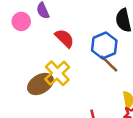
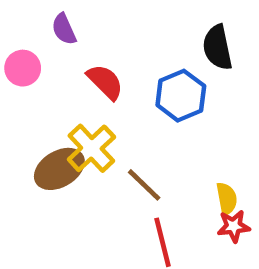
pink circle: (21, 21) -> (23, 68), moved
brown line: (109, 64) -> (144, 185), moved

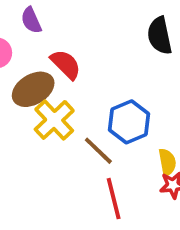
blue hexagon: (181, 96) -> (129, 122), moved
brown ellipse: (59, 169) -> (33, 89), moved

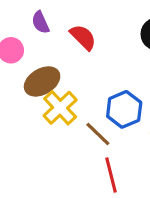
red semicircle: (66, 64) -> (83, 37), moved

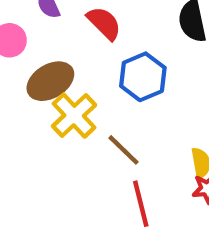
blue hexagon: (124, 109) -> (143, 77), moved

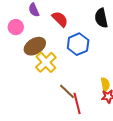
brown line: (124, 150) -> (67, 91), moved

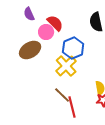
pink circle: (16, 27) -> (46, 32), moved
yellow cross: (46, 62) -> (66, 66), moved

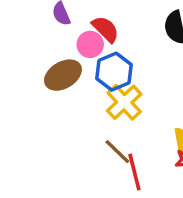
blue hexagon: (73, 48) -> (114, 72), moved

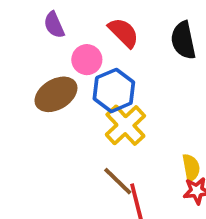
red semicircle: (105, 29) -> (124, 33), moved

